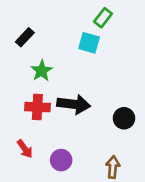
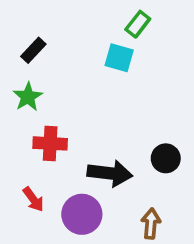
green star: (42, 71) -> (28, 97), moved
black arrow: (74, 104) -> (110, 173), moved
purple circle: (61, 160) -> (82, 214), size x1.4

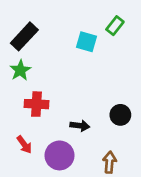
green rectangle: (138, 24) -> (115, 26), moved
black rectangle: (33, 50) -> (24, 36), size x1.5
black arrow: (110, 173) -> (80, 126), size x0.6

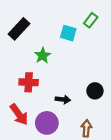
green star: (20, 70) -> (43, 56), moved
red arrow: (24, 145) -> (19, 114), size x1.5

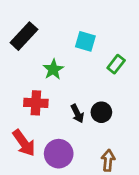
green rectangle: (91, 20) -> (116, 64), moved
black circle: (95, 91) -> (101, 112), moved
black arrow: (63, 99) -> (77, 114), moved, turned 56

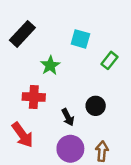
black arrow: (77, 114) -> (68, 117), moved
purple circle: (59, 154) -> (70, 149), moved

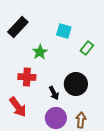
black circle: (96, 106) -> (76, 84), size x1.5

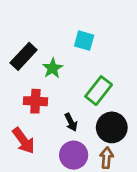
black rectangle: (18, 27) -> (24, 56), moved
green rectangle: (87, 48) -> (99, 91), moved, size x1.5
black circle: (76, 84) -> (112, 127), moved

